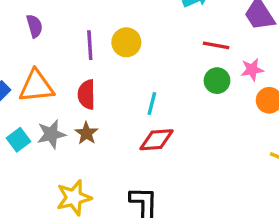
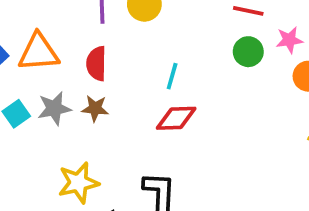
brown star: (86, 133) -> (95, 108), turned -30

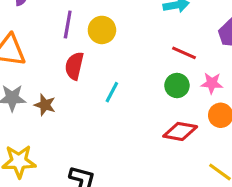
red semicircle: (96, 64) -> (74, 66), moved
red diamond: (176, 118) -> (180, 131), moved

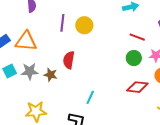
red semicircle: (74, 66) -> (69, 60), moved
cyan line: (112, 92) -> (90, 97), moved

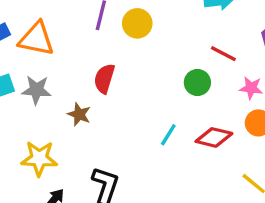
green circle: (134, 58) -> (197, 82), moved
brown star: (51, 75) -> (79, 114), moved
cyan line: (90, 97) -> (168, 135), moved

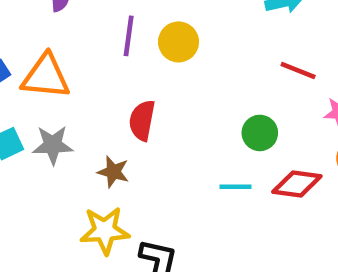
green circle: (197, 82) -> (260, 133), moved
cyan line: (168, 135) -> (236, 187), turned 65
yellow star: (39, 158) -> (105, 231), moved

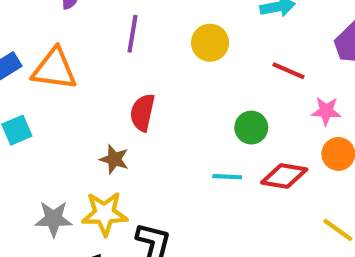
yellow circle: (178, 42) -> (210, 43), moved
gray star: (53, 145) -> (54, 219), moved

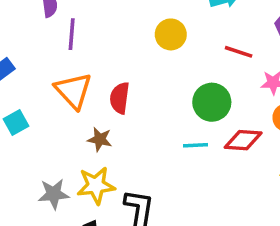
purple line: (132, 34) -> (72, 34), moved
orange triangle: (54, 69) -> (73, 91), moved, turned 45
green circle: (251, 128) -> (212, 102), size x1.4

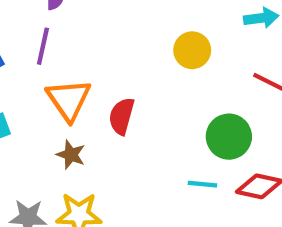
purple line: (72, 34) -> (43, 46), moved
brown star: (100, 139) -> (71, 155), moved

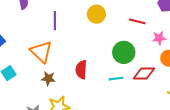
purple line: (43, 46) -> (55, 21), moved
red semicircle: (122, 116) -> (81, 70), moved

